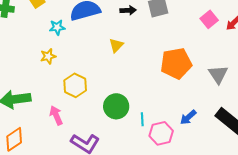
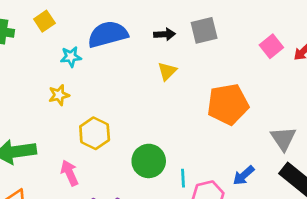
yellow triangle: (116, 45) -> (167, 71), moved
gray triangle: (218, 74) -> (283, 139), moved

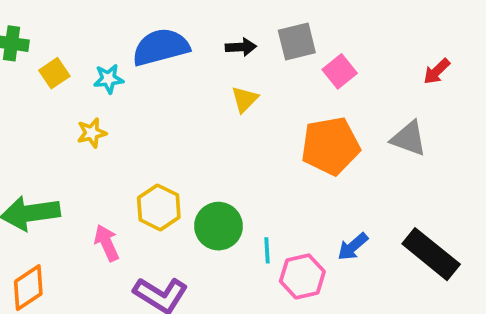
yellow square: (44, 21) -> (54, 73), moved
pink square: (271, 46) -> (340, 71), moved
yellow hexagon: (95, 133) -> (159, 207), moved
gray triangle: (283, 139) -> (409, 138), moved, turned -36

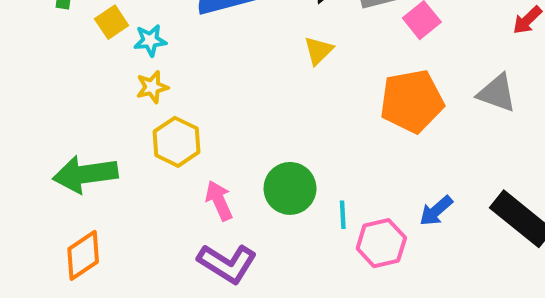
cyan star: (108, 79) -> (150, 40), moved
yellow hexagon: (159, 207) -> (176, 142), moved
pink arrow: (107, 243) -> (219, 201), moved

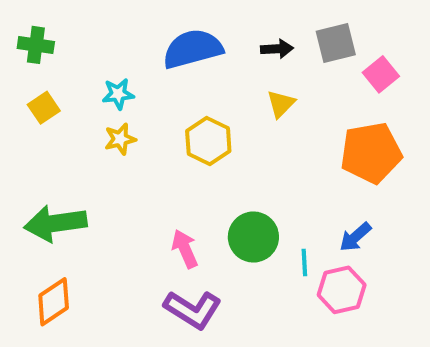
yellow square: (112, 22) -> (44, 108), moved
yellow hexagon: (176, 142) -> (208, 141), moved
blue arrow: (436, 211) -> (355, 237), moved

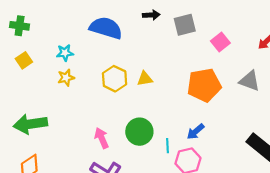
blue semicircle: (193, 49) -> (106, 28), turned 32
black arrow: (277, 49) -> (151, 15), moved
pink square: (381, 74) -> (220, 42), moved
yellow triangle: (281, 104) -> (145, 79), moved, turned 35

